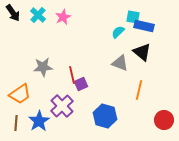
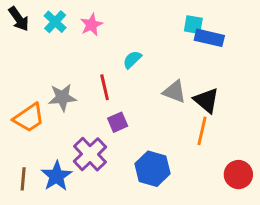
cyan semicircle: (118, 32) -> (132, 60), moved
black triangle: (142, 52) -> (206, 100), moved
red line: (72, 75) -> (105, 87), moved
orange trapezoid: (20, 94) -> (29, 118), moved

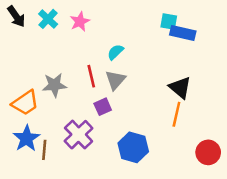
gray triangle: (174, 92) -> (115, 80), moved, turned 50
blue star: (57, 176) -> (26, 138), moved
brown line: (23, 179) -> (44, 150), moved

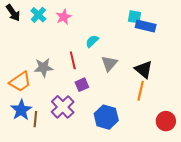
gray triangle: (115, 80) -> (109, 63), moved

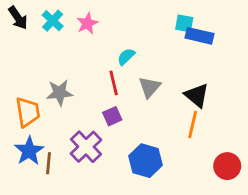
red line: (73, 60) -> (114, 83), moved
orange trapezoid: (20, 82) -> (28, 112), turned -65

